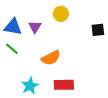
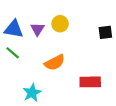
yellow circle: (61, 14) -> (60, 24), moved
red rectangle: (64, 85) -> (90, 82), moved

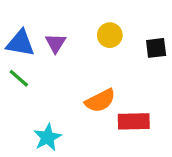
yellow circle: (60, 24) -> (110, 35), moved
orange semicircle: (55, 63) -> (100, 101), moved

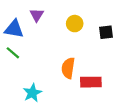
purple triangle: (55, 43) -> (37, 15), moved
orange semicircle: (100, 101) -> (68, 68), turned 126

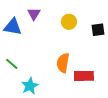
green line: (13, 53) -> (12, 64), moved

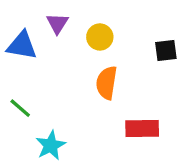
yellow circle: (69, 22) -> (100, 37), moved
orange semicircle: (63, 63) -> (107, 83), moved

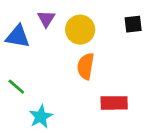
yellow circle: (100, 37) -> (80, 30), size x1.4
black square: (166, 51) -> (133, 24), moved

